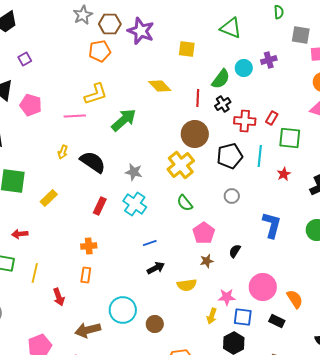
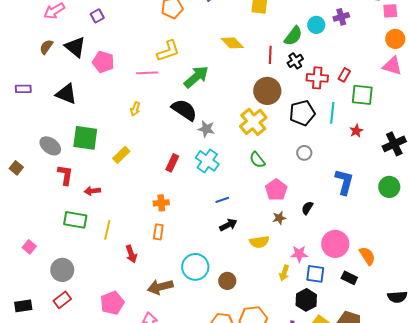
black semicircle: (93, 162) -> (184, 110), moved

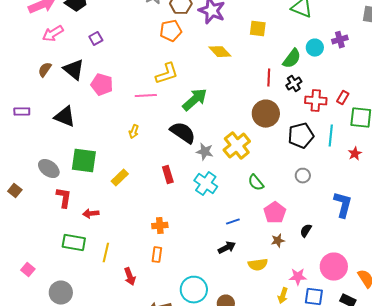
yellow diamond: (232, 43) -> (220, 52), moved
yellow cross: (253, 122) -> (237, 146), moved
red rectangle: (172, 163) -> (168, 175), moved, turned -42
blue line: (222, 200) -> (233, 222), moved

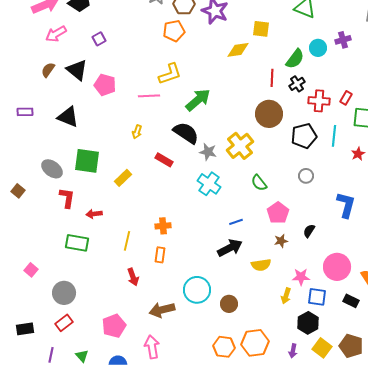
yellow diamond: (220, 52) -> (238, 50), moved, turned -55
red rectangle: (168, 175) -> (164, 160), moved, turned -42
black arrow: (227, 248) -> (230, 248), size x1.4
yellow line: (106, 253) -> (127, 241), moved

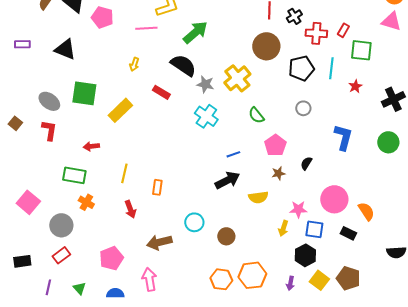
yellow rectangle: (123, 178) -> (120, 110), size x1.4
red L-shape: (67, 198) -> (49, 130), moved
orange cross: (163, 226) -> (86, 202), moved, turned 35
pink square: (31, 270) -> (28, 202), size x1.6
cyan circle: (197, 290) -> (194, 222), size x0.7

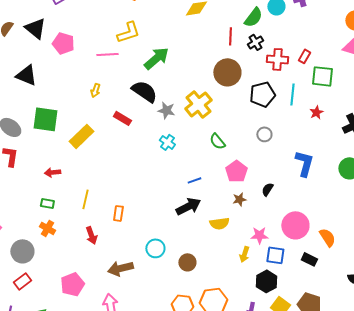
cyan cross: (206, 116) -> (167, 142), size x0.7
green rectangle: (74, 175) -> (47, 203), moved, size x0.6

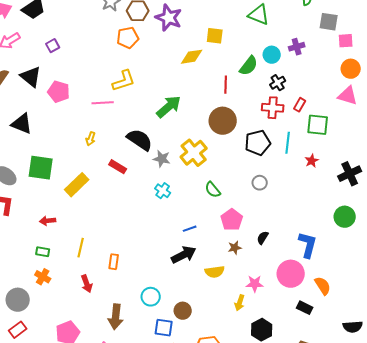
black cross: (255, 42) -> (278, 83), moved
green arrow: (156, 58) -> (169, 107), moved
blue L-shape: (304, 163) -> (308, 245), moved
blue square: (275, 255) -> (164, 328), moved
brown arrow: (120, 268) -> (116, 317), turned -70

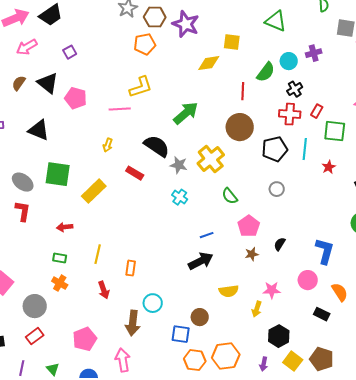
yellow semicircle: (215, 272) -> (229, 291), moved
pink circle: (291, 274) -> (308, 280), size x0.7
cyan circle: (151, 297) -> (153, 303), moved

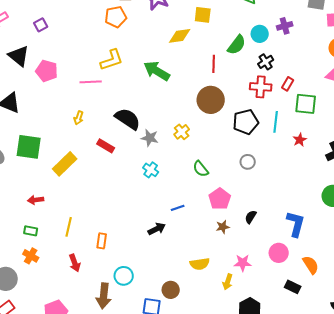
green arrow: (186, 113) -> (157, 71), moved, turned -108
yellow cross: (211, 159) -> (182, 132), size x0.6
black arrow: (201, 261) -> (157, 229), moved, size x0.7

